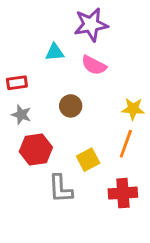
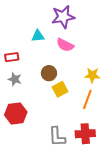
red hexagon: (36, 149) -> (16, 113), moved
yellow square: (88, 160) -> (60, 89), moved
gray L-shape: (60, 189) -> (57, 137), moved

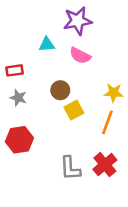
red cross: (85, 134) -> (105, 165), turned -36

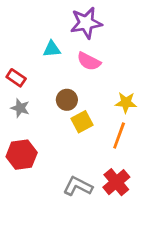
red rectangle: (14, 70) -> (16, 78), turned 42
gray L-shape: (70, 168) -> (78, 186), turned 120

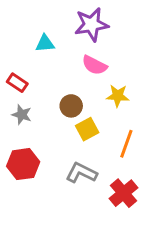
cyan triangle: (52, 49) -> (45, 43), moved
yellow star: (126, 103) -> (118, 96), moved
gray L-shape: (78, 186) -> (81, 173), moved

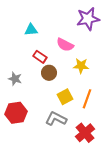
purple star: (91, 24) -> (88, 19), moved
red rectangle: (17, 83) -> (40, 57), moved
yellow square: (87, 129) -> (65, 97), moved

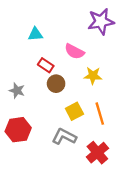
orange line: (87, 99) -> (100, 114), turned -36

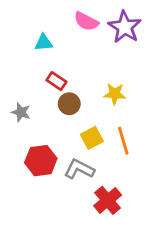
purple star: (101, 22) -> (125, 27), turned -30
pink semicircle: (74, 51) -> (86, 21), moved
red hexagon: (18, 130) -> (41, 161), moved
red cross: (97, 153) -> (108, 200), moved

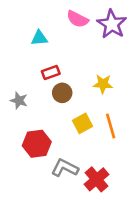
red rectangle: (56, 81) -> (51, 72), turned -54
gray L-shape: (79, 169) -> (65, 168), moved

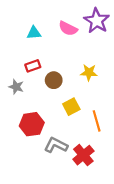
pink semicircle: (77, 19) -> (68, 28), moved
red rectangle: (51, 72) -> (33, 66), moved
orange line: (111, 126) -> (97, 121), moved

